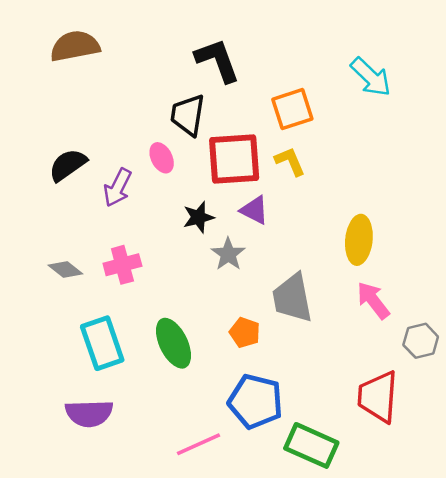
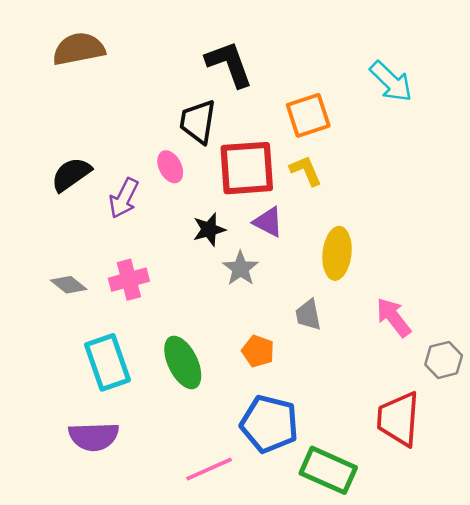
yellow ellipse: (359, 240) -> (337, 253), moved
gray trapezoid: (292, 298) -> (308, 315), size x0.6

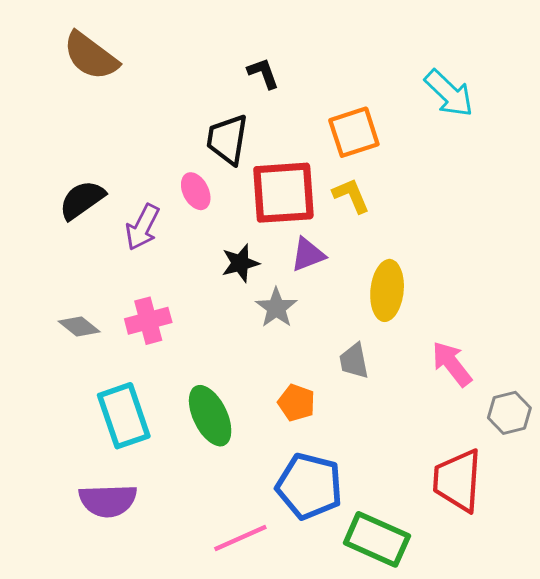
brown semicircle: (79, 49) -> (91, 56), turned -132
black L-shape: (229, 64) -> (263, 73), size x0.6
purple triangle: (268, 222) -> (308, 255), turned -48

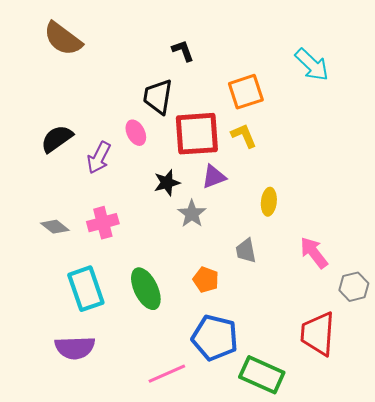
yellow ellipse: (387, 290) -> (269, 202), size x0.7

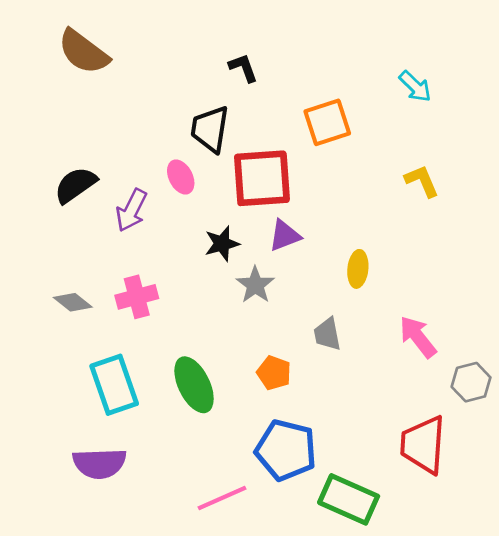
cyan arrow: (312, 65) -> (415, 86), size x0.7
yellow L-shape: (244, 136) -> (422, 181), moved

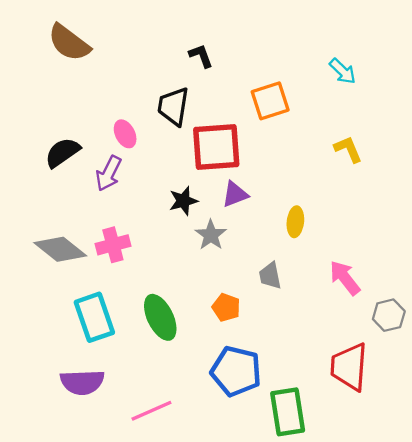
pink ellipse: (181, 177) -> (125, 134), moved
gray diamond: (73, 302) -> (60, 249), size x1.6
pink line: (222, 498) -> (151, 411), moved
green rectangle: (349, 499) -> (288, 412), turned 57

